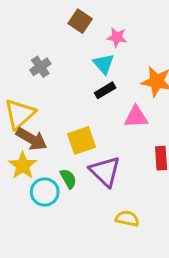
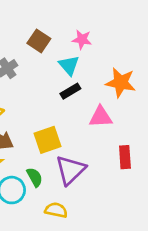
brown square: (80, 21) -> (39, 41), moved
purple triangle: (105, 171) -> (70, 170), turned 32
yellow semicircle: (127, 219) -> (56, 210), moved

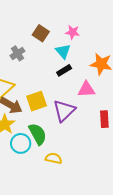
yellow square: (48, 140) -> (37, 101), moved
purple triangle: (70, 170) -> (64, 111), moved
green semicircle: (35, 177) -> (38, 134), size x1.5

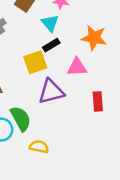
yellow square: (37, 101) -> (35, 62), moved
purple triangle: (64, 111) -> (51, 92), turned 30

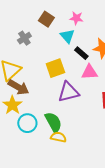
black rectangle: (51, 45) -> (81, 53), moved, turned 72
green semicircle: (21, 119) -> (53, 122), moved

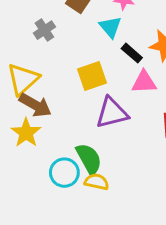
cyan circle: (27, 123) -> (64, 173), moved

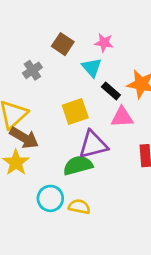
green semicircle: (89, 159) -> (78, 165), moved, turned -76

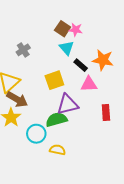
brown square: (63, 44) -> (63, 29), moved
cyan circle: (50, 198) -> (36, 134), moved

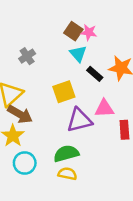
pink triangle: (89, 84) -> (104, 108), moved
green semicircle: (56, 120) -> (66, 154), moved
cyan circle: (36, 134) -> (25, 163), moved

